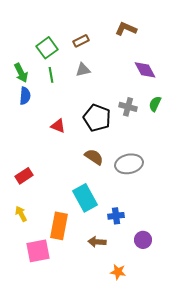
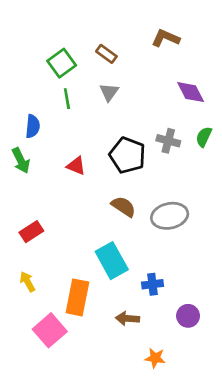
brown rectangle: (81, 41) -> (106, 54), turned 63
gray triangle: (83, 70) -> (109, 92), turned -42
green arrow: (21, 73) -> (21, 161), moved
pink square: (38, 251) -> (50, 330), turned -30

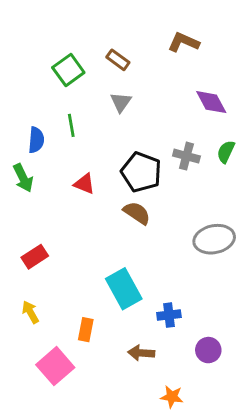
green line: (67, 99) -> (71, 125), moved
brown semicircle: (124, 207) -> (137, 213), moved
gray ellipse: (170, 216) -> (214, 239), moved
orange rectangle: (77, 297) -> (86, 330), size x0.6

